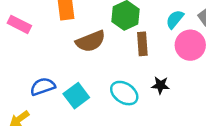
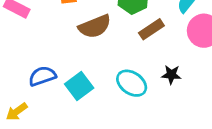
brown rectangle: (142, 44) -> (151, 29), turned 60

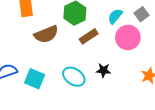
cyan square: (79, 86) -> (35, 79), turned -30

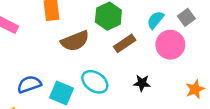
cyan ellipse: (74, 77) -> (95, 82), moved

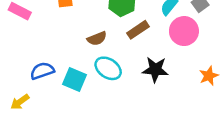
brown semicircle: (75, 41) -> (97, 38), moved, size x0.7
black star: (142, 83) -> (155, 70), size x1.5

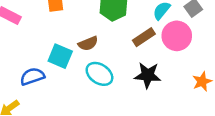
brown rectangle: (138, 30) -> (144, 37), moved
cyan square: (75, 80) -> (60, 56), moved

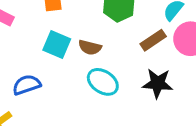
brown semicircle: (88, 43) -> (90, 47), turned 36
cyan square: (60, 56) -> (57, 44), moved

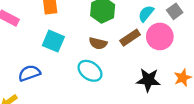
brown semicircle: (90, 47) -> (98, 43), moved
black star: (158, 83) -> (148, 80), moved

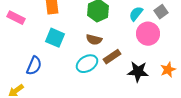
brown rectangle: (130, 38) -> (112, 57), moved
cyan ellipse: (90, 71) -> (87, 64), turned -65
blue semicircle: (29, 73) -> (34, 66), turned 132

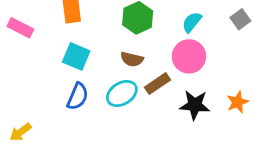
gray square: (161, 12) -> (240, 19), moved
pink circle: (148, 34) -> (189, 56), moved
blue semicircle: (34, 66) -> (78, 96), moved

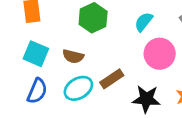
pink circle: (189, 56) -> (160, 54), moved
brown semicircle: (132, 59) -> (73, 56), moved

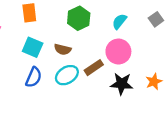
pink circle: (160, 54) -> (118, 52), moved

